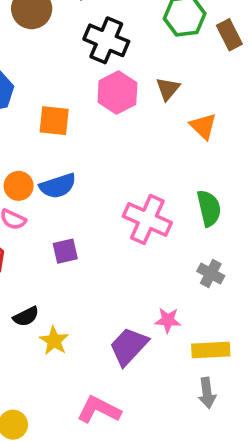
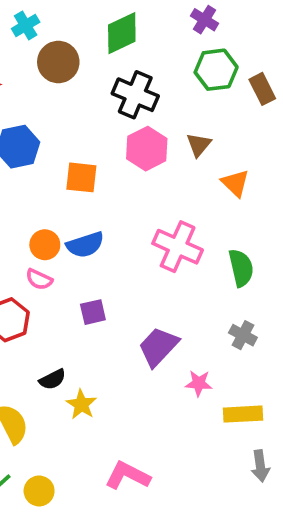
pink cross: (147, 219) -> (178, 247), moved
purple trapezoid: (129, 346) -> (158, 347), moved
gray arrow: (207, 393) -> (260, 466), moved

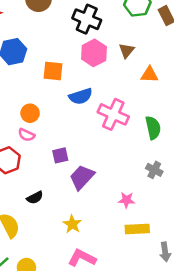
orange triangle: (235, 183) -> (149, 75), turned -42
blue semicircle: (85, 245) -> (81, 96), moved
purple trapezoid: (158, 347) -> (82, 177), moved
yellow star: (81, 404) -> (72, 224), moved
yellow rectangle: (243, 414) -> (137, 229), moved

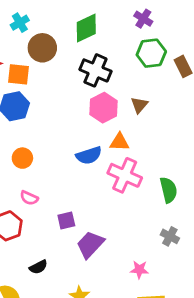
orange square: (53, 71) -> (18, 74), moved
orange triangle: (149, 75) -> (119, 142), moved
orange circle: (30, 113) -> (22, 158), moved

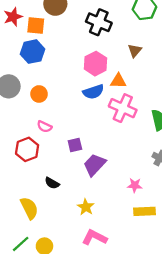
pink hexagon: (103, 108) -> (96, 64), moved
black semicircle: (38, 267) -> (52, 183), turned 56

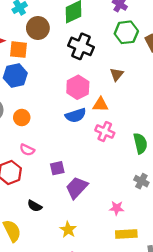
pink cross: (123, 108) -> (105, 132), size x0.7

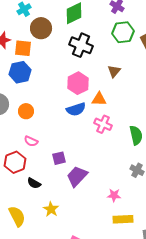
black semicircle: (35, 206) -> (34, 183), moved
yellow star: (68, 230) -> (51, 209), moved

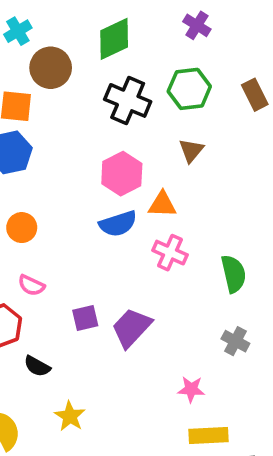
green hexagon: (123, 32) -> (189, 89), moved
purple trapezoid: (77, 176) -> (131, 328), moved

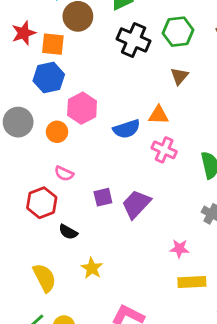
pink hexagon: (122, 174) -> (82, 108), moved

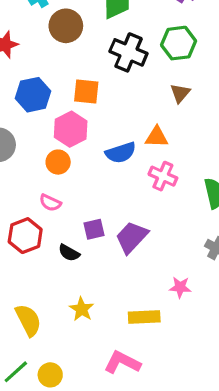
orange square: (53, 44) -> (86, 92), moved
orange circle: (57, 132) -> (58, 162), moved
black semicircle: (68, 232) -> (69, 253), moved
yellow rectangle: (192, 282) -> (144, 317), moved

